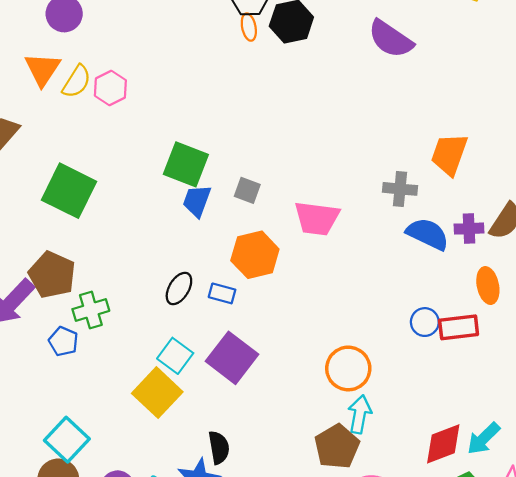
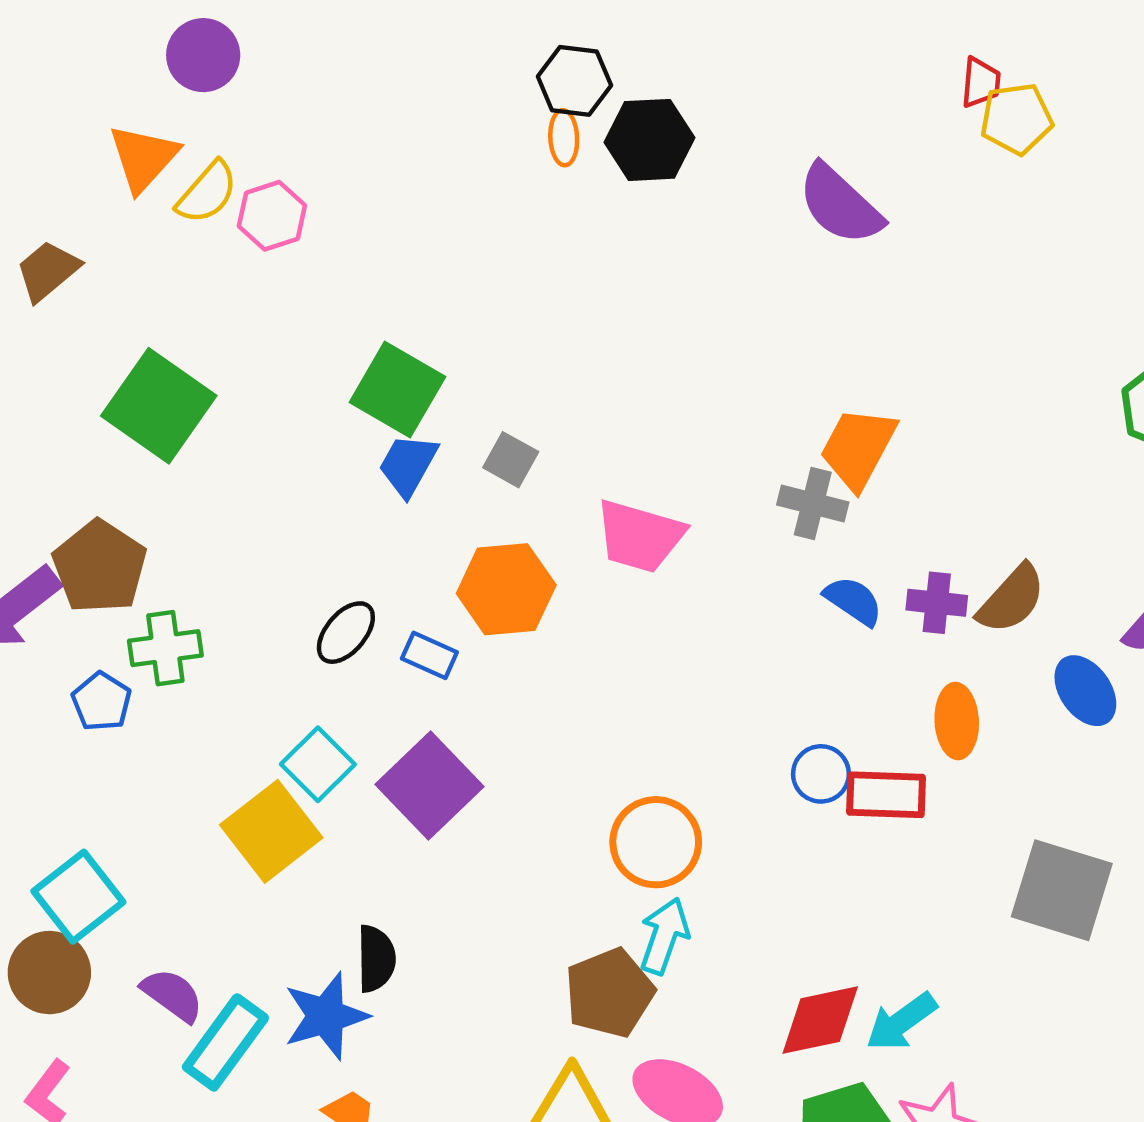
orange trapezoid: (449, 154) -> (858, 448), moved
blue semicircle: (428, 234) -> (853, 601), size x0.7

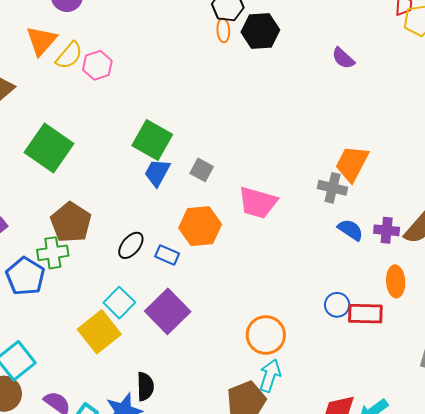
purple semicircle: (840, 204) -> (343, 58), size x0.6
brown pentagon: (100, 567) -> (71, 222), moved
blue pentagon: (102, 702) -> (25, 276), size x1.5

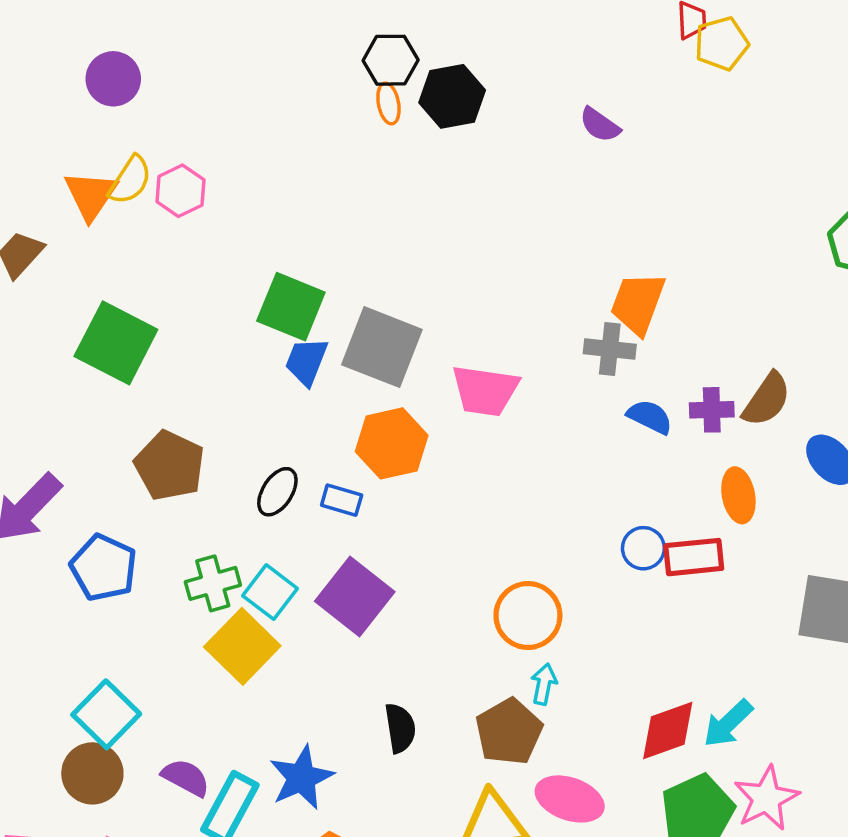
orange triangle: (41, 41) -> (91, 195), moved
gray square: (202, 170) -> (382, 347), size x2.0
green cross: (53, 253) -> (213, 583), moved
cyan arrow: (270, 376) -> (544, 684), size x0.7
black semicircle: (145, 386) -> (400, 728), moved

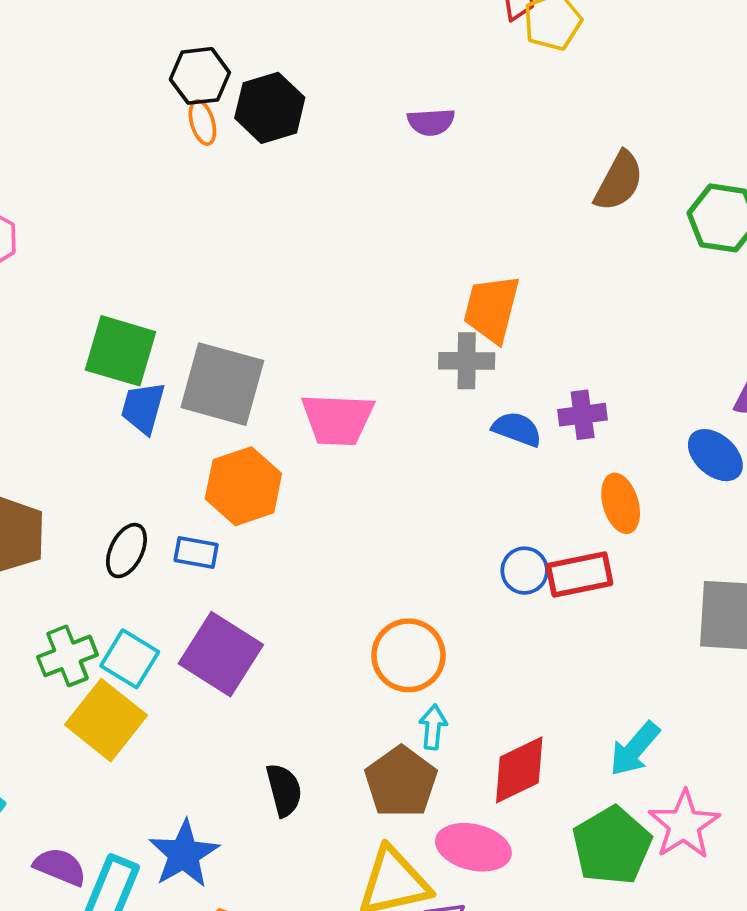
purple semicircle: (600, 125) -> (431, 122), turned -33
brown semicircle: (767, 400) -> (619, 181), moved
red diamond: (668, 730) -> (519, 770), moved

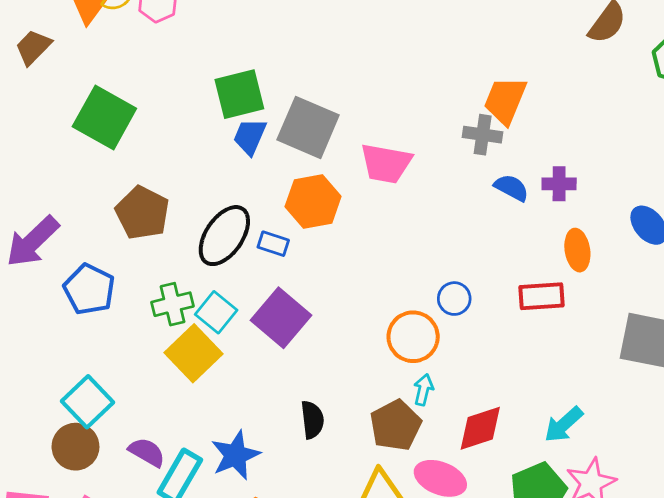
green square: (120, 351) -> (239, 94), turned -38
black ellipse: (126, 551) -> (224, 236), size x1.6
blue circle: (525, 571) -> (454, 299), moved

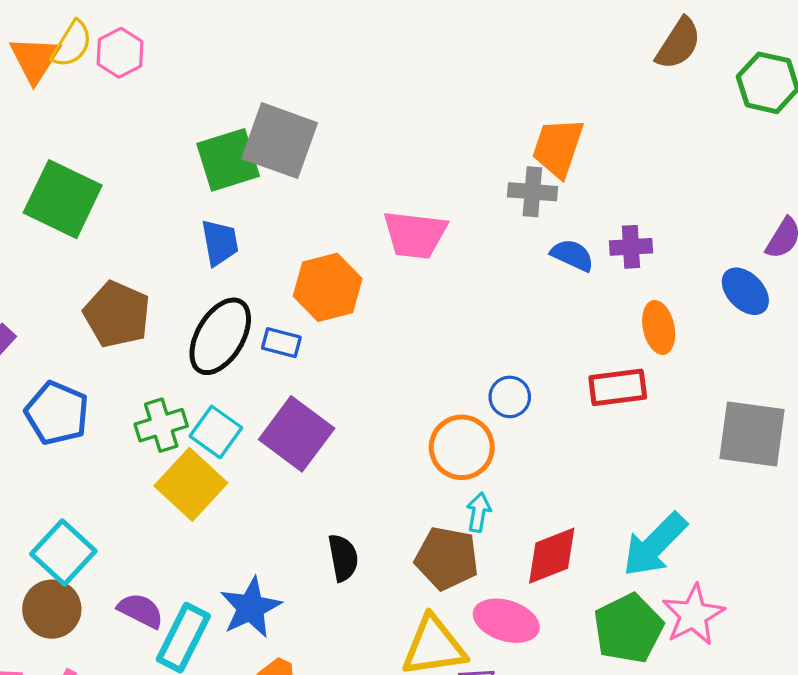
gray square: (308, 127) -> (280, 141), moved
blue trapezoid: (250, 136) -> (220, 243), moved, turned 150
brown pentagon: (396, 425) -> (447, 558), turned -30
cyan arrow: (564, 425) -> (655, 545), size x1.4

